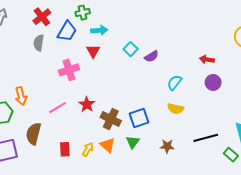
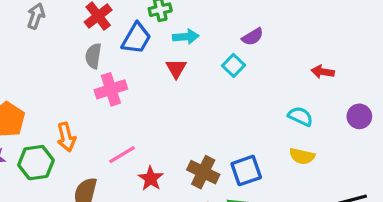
purple semicircle: (151, 56) -> (253, 37), moved
red arrow: (207, 60) -> (323, 72), moved
pink cross: (69, 70) -> (111, 89), moved
cyan semicircle: (174, 82) -> (300, 116), turned 77
red star: (87, 104) -> (151, 178), moved

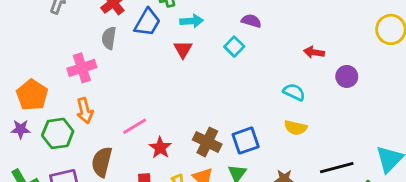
purple semicircle: (253, 37) -> (251, 21), turned -132
pink cross: (111, 89) -> (82, 68), moved
purple circle: (359, 116) -> (347, 76), moved

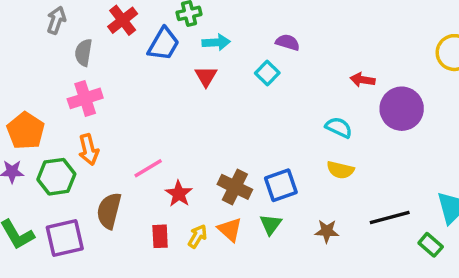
gray semicircle: (109, 38) -> (84, 53), moved
purple circle: (347, 76) -> (402, 109), size x1.6

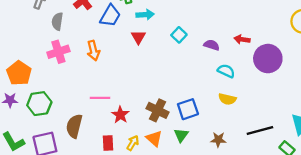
purple semicircle: (288, 42) -> (212, 45), moved
orange arrow: (89, 150) -> (93, 51), moved
pink line: (148, 168) -> (100, 98), turned 30

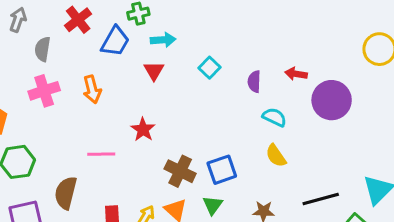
purple semicircle: (212, 45) -> (254, 82), turned -105
yellow semicircle: (227, 99) -> (276, 156), turned 42
red star: (120, 115) -> (143, 129), moved

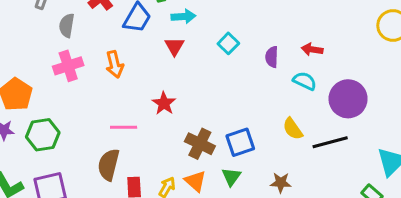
purple circle: (332, 100) -> (348, 99), moved
cyan semicircle: (274, 117) -> (305, 81), moved
brown semicircle: (66, 193) -> (109, 165), moved
black line: (321, 199) -> (330, 142), moved

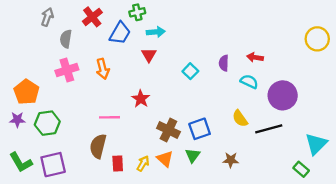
cyan square: (228, 43) -> (190, 71), moved

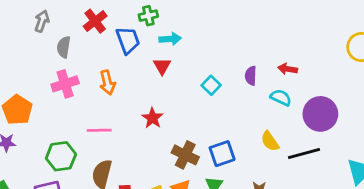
blue trapezoid: (120, 33) -> (128, 40), turned -50
pink line: (110, 117) -> (99, 130), moved
green hexagon: (47, 123) -> (61, 156), moved

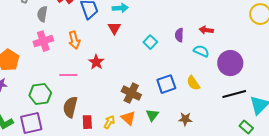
red star: (152, 118) -> (96, 62), moved
blue square: (222, 154) -> (166, 84), moved
black line: (304, 154) -> (234, 94), moved

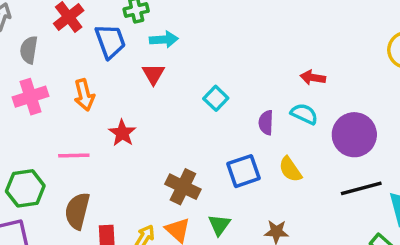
purple semicircle: (179, 35) -> (266, 123), moved

